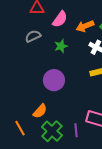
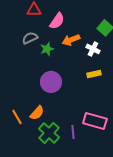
orange arrow: (85, 26) -> (71, 40), moved
green star: (61, 46) -> (47, 49), moved
orange line: (20, 128) -> (17, 117), moved

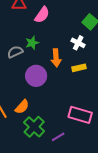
gray semicircle: (30, 38) -> (15, 52), moved
orange arrow: (71, 40) -> (56, 58), moved, turned -72
purple line: (73, 132) -> (58, 137), moved, turned 64

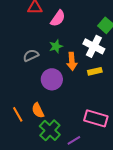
green star: (32, 43) -> (56, 46), moved
white cross: (78, 43) -> (94, 46), size x1.5
orange semicircle: (22, 107) -> (38, 110), turned 112

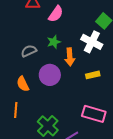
yellow rectangle: (95, 71) -> (93, 75), moved
orange semicircle: (38, 110) -> (23, 84), moved
orange line: (18, 114) -> (16, 110), turned 35

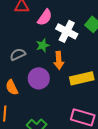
white cross: (92, 42) -> (67, 31), moved
yellow rectangle: (93, 75) -> (82, 78), size x1.6

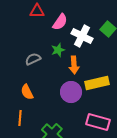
purple circle: (39, 78) -> (71, 92), moved

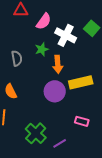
gray semicircle: (33, 59) -> (17, 58), turned 105
pink rectangle: (98, 122) -> (82, 121), size x0.6

